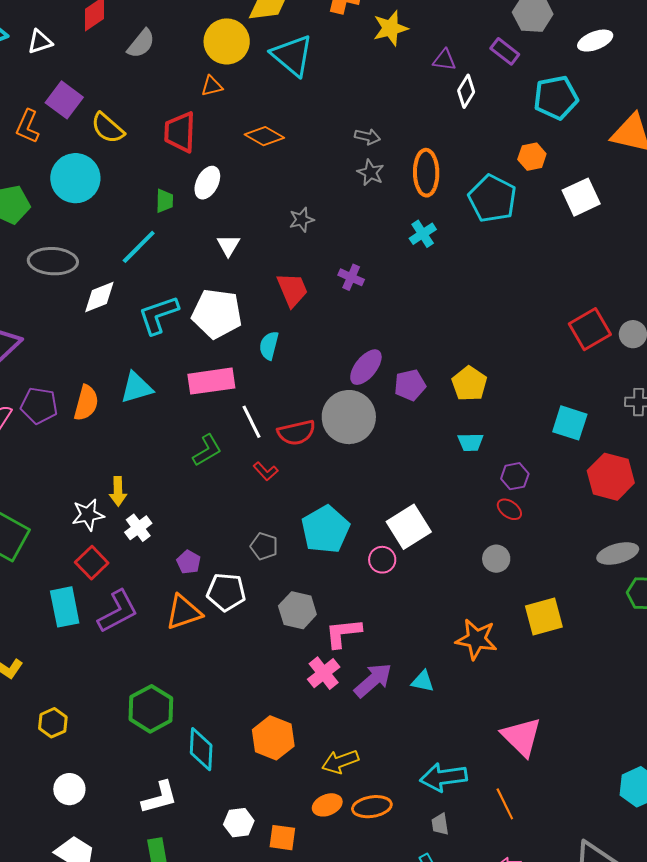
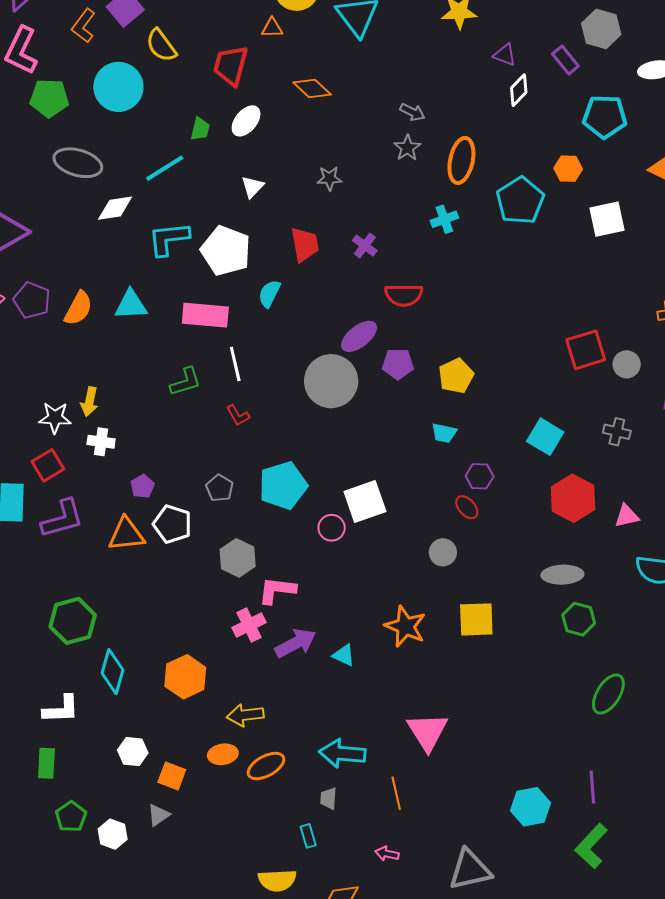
red semicircle: (296, 433) -> (404, 295), moved
white cross: (138, 528) -> (101, 442), turned 32
orange ellipse: (372, 807) -> (266, 766), turned -33

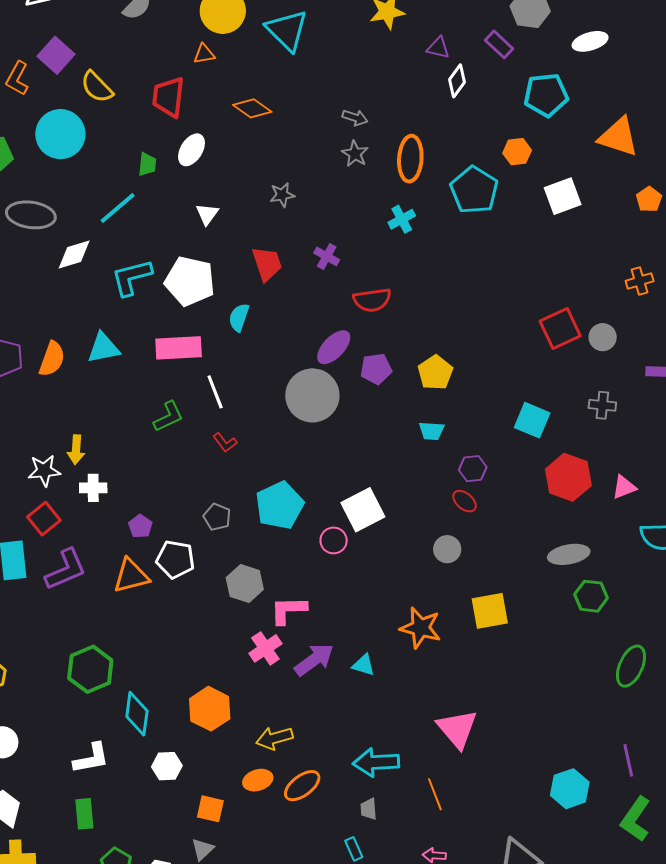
white hexagon: (133, 752) -> (167, 766), moved

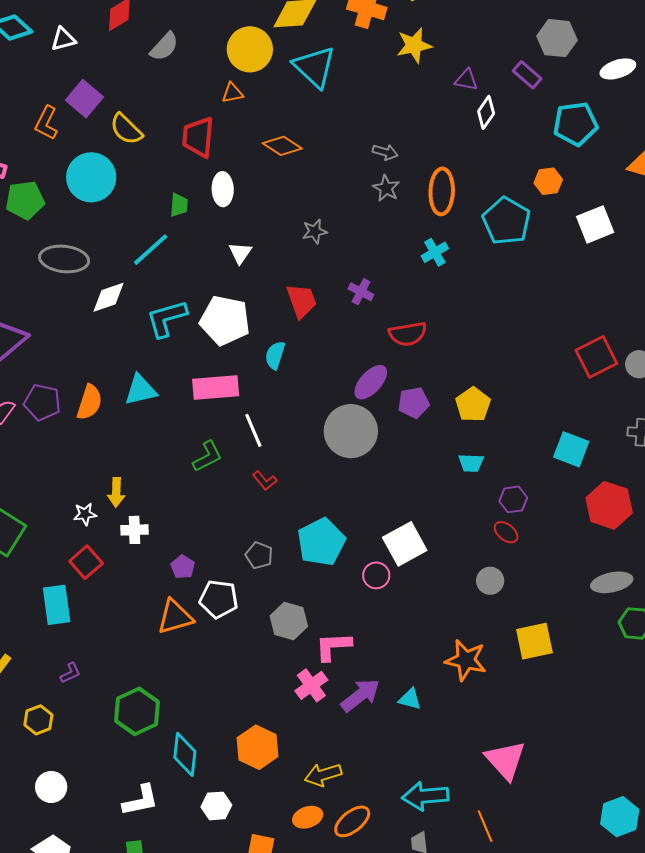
white ellipse: (191, 150) -> (223, 189), turned -32
white star: (44, 471) -> (85, 514), size x0.7
purple L-shape: (66, 569) -> (70, 673), moved, size x0.5

